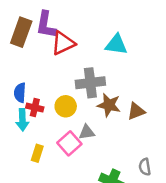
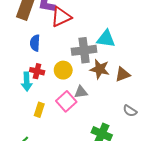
cyan triangle: (116, 44) -> (106, 39), moved
blue semicircle: (20, 93) -> (35, 43), moved
gray semicircle: (145, 167) -> (130, 111), moved, turned -48

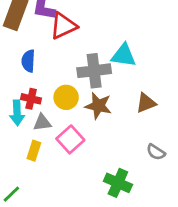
brown star: (100, 69) -> (98, 106), moved
gray triangle: (81, 92) -> (42, 123), moved

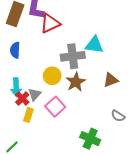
blue semicircle: (28, 61) -> (15, 50), moved
red cross: (31, 99) -> (22, 98), moved, turned 32
brown star: (98, 106) -> (76, 82), turned 30
gray triangle: (42, 123) -> (35, 94), turned -40

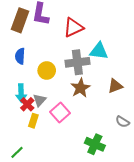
red triangle: (50, 23) -> (73, 27), moved
yellow circle: (52, 76) -> (47, 71), moved

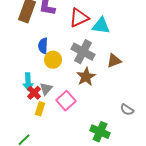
cyan triangle: (99, 51) -> (101, 26), moved
blue semicircle: (20, 56) -> (43, 46), moved
gray cross: (77, 62) -> (83, 52), turned 35
brown triangle: (115, 86) -> (114, 61), moved

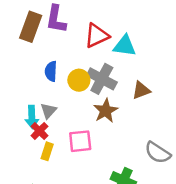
yellow circle: (53, 60) -> (79, 80), moved
gray triangle: (46, 89) -> (48, 111), moved
pink square: (66, 101) -> (80, 141), turned 36
gray semicircle: (127, 110) -> (158, 153), size x1.5

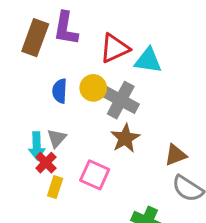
yellow circle: (79, 80) -> (93, 88), moved
brown triangle: (141, 90) -> (176, 155), moved
pink square: (80, 141) -> (95, 175), turned 30

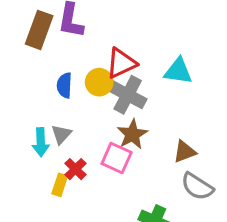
red triangle: (115, 48) -> (121, 63), moved
cyan triangle: (148, 60) -> (178, 71), moved
red cross: (46, 163) -> (75, 169), moved
pink square: (95, 175) -> (117, 158), moved

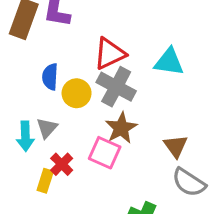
yellow circle: (99, 82) -> (77, 93), moved
brown triangle: (185, 152) -> (176, 146), turned -45

